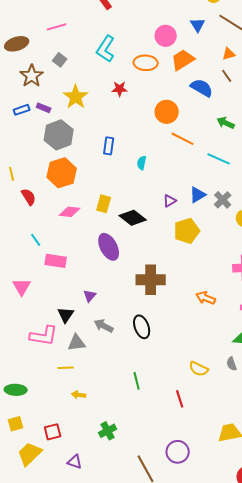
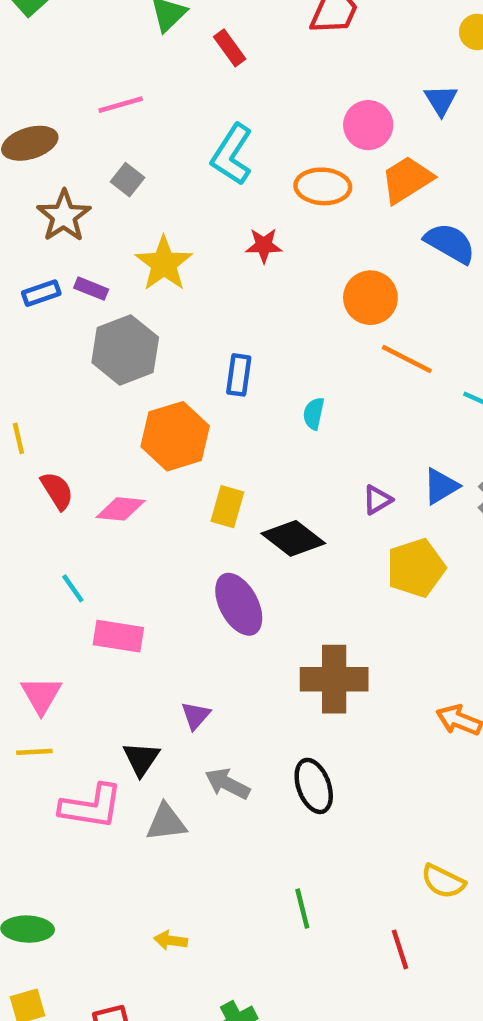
orange hexagon: (62, 173) -> (175, 436), moved
pink diamond: (70, 212) -> (121, 509), moved
yellow line: (66, 368) -> (34, 752), moved

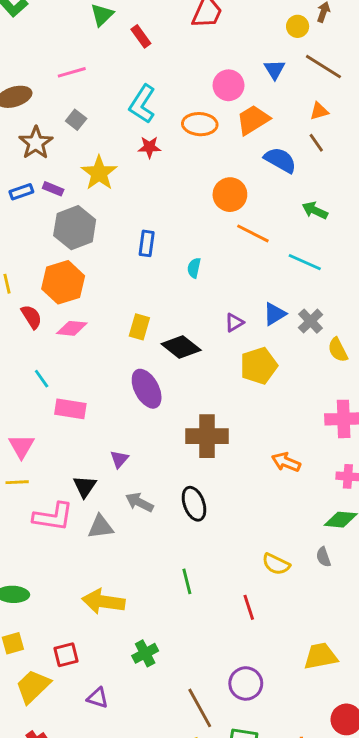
red star: (264, 245) -> (149, 147), moved
orange hexagon: (175, 436) -> (63, 282), moved
yellow arrow: (171, 940) -> (103, 602), size x2.0

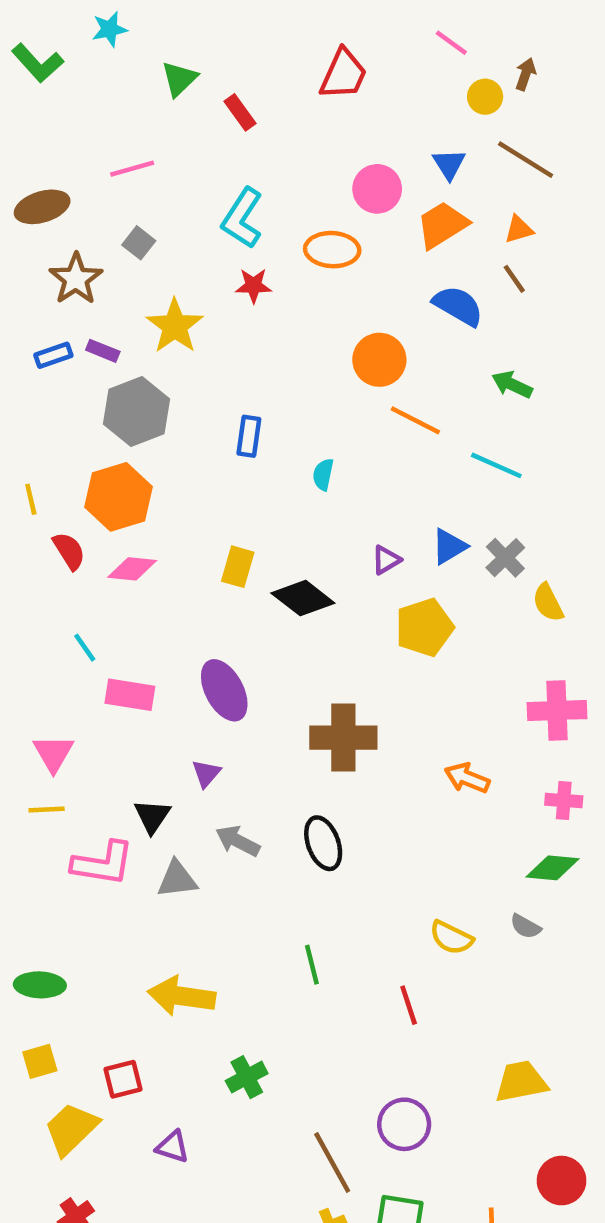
orange trapezoid: (253, 120) -> (442, 225), moved
purple ellipse: (147, 389) -> (224, 690), moved
gray semicircle: (323, 557) -> (526, 926), turned -42

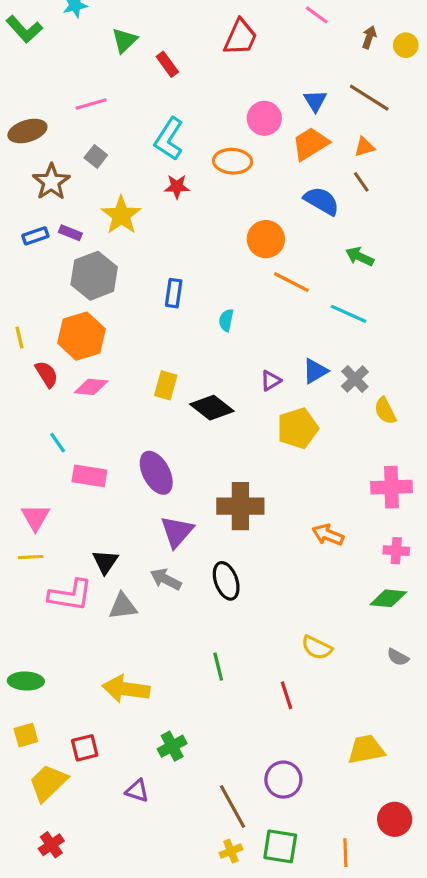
yellow circle: (485, 97) -> (406, 45), moved
purple triangle: (206, 774) -> (177, 532), moved, size x1.6
gray semicircle: (526, 926) -> (398, 657), moved
purple triangle: (173, 1147) -> (137, 791), moved

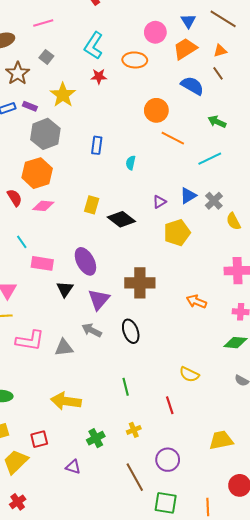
cyan line: (349, 314) -> (210, 159), turned -50
black triangle: (105, 562) -> (65, 289), moved
yellow cross: (231, 851) -> (134, 430), moved

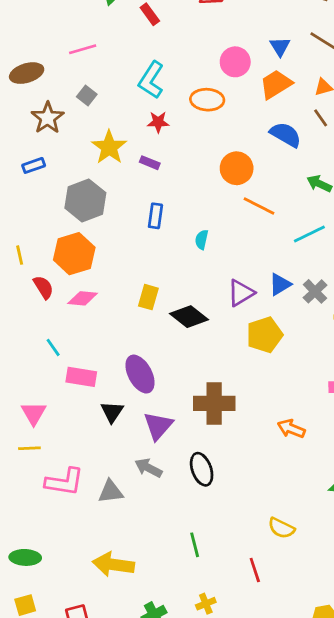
purple rectangle: (30, 106) -> (150, 163), moved
purple triangle: (159, 202) -> (241, 293), size x1.5

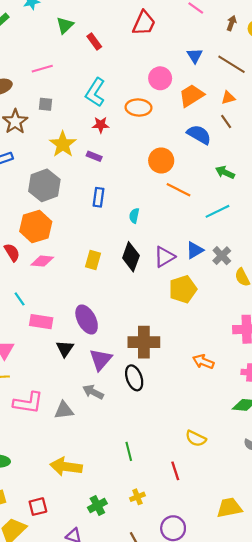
blue triangle: (280, 46) -> (195, 56), moved
gray square: (87, 95) -> (45, 104), turned -32
black diamond: (189, 317) -> (131, 257), moved, turned 72
black ellipse: (202, 469) -> (134, 378), moved

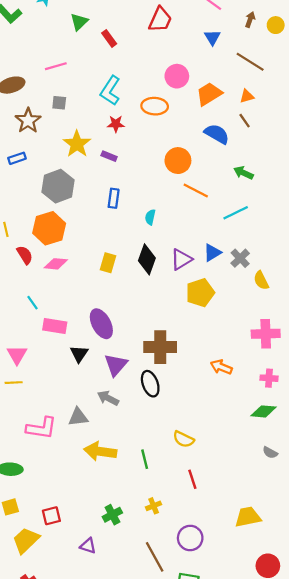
blue triangle: (195, 56) -> (212, 37), moved
pink L-shape: (28, 403) -> (41, 428), moved
yellow semicircle: (196, 438) -> (184, 439), moved
yellow arrow: (66, 467) -> (100, 451), moved

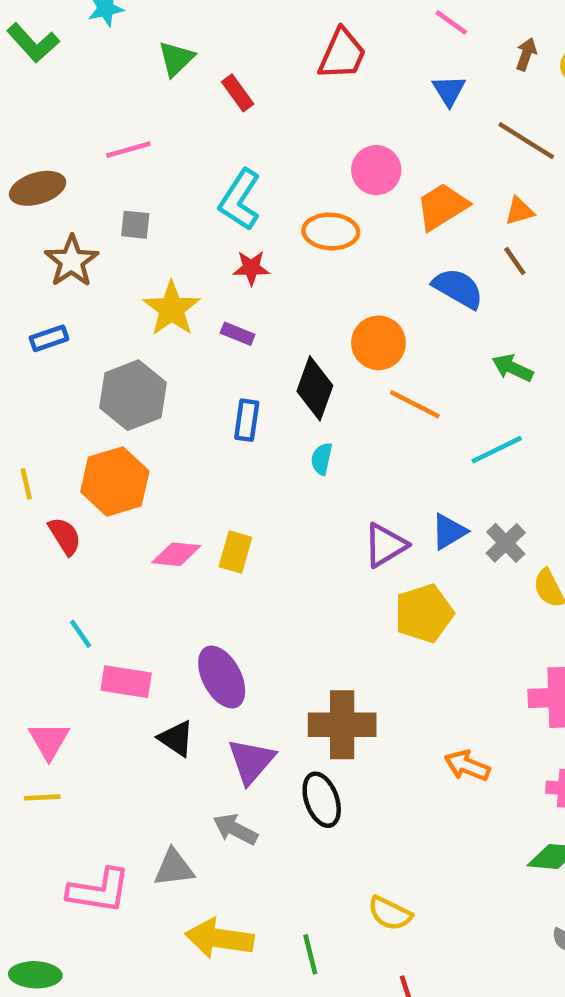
black diamond: (147, 259) -> (315, 388), moved
pink diamond: (56, 264) -> (176, 554), moved
black triangle: (79, 354) -> (176, 738), turned -30

